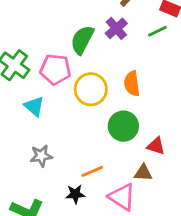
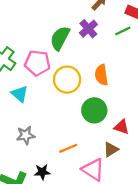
brown triangle: (143, 173) -> (111, 149), turned -35
black star: (75, 194) -> (42, 172), moved

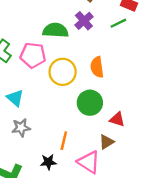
green semicircle: (60, 38) -> (55, 30), turned 65
cyan triangle: (20, 94) -> (15, 98), moved
orange line: (68, 148) -> (64, 141), turned -54
black star: (42, 172) -> (48, 162), moved

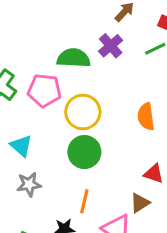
orange semicircle: (97, 67) -> (146, 117), moved
green circle: (90, 103) -> (84, 152), moved

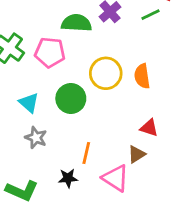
yellow circle: (83, 112) -> (106, 73), moved
green circle: (84, 152) -> (71, 98), moved
gray star: (29, 184) -> (36, 138), turned 30

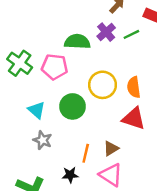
green line: (150, 15) -> (131, 34), moved
red triangle: (149, 128) -> (134, 118), moved, size x1.5
brown triangle: (137, 154) -> (111, 148), moved

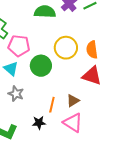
pink pentagon: (54, 67) -> (19, 46), moved

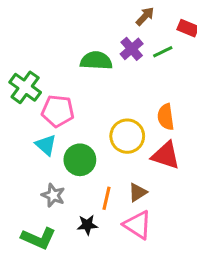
yellow circle: (66, 48) -> (127, 136), moved
green circle: (41, 66) -> (80, 160), moved
gray star: (16, 94) -> (53, 195), moved

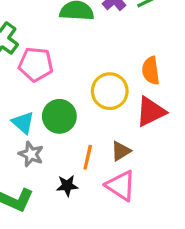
cyan triangle: (46, 145) -> (23, 123), moved
red triangle: (166, 155) -> (151, 112), turned -44

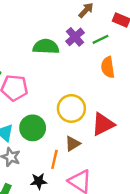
orange semicircle: (151, 71) -> (108, 67), moved
brown triangle: (121, 151) -> (73, 144), moved

